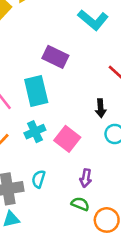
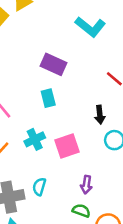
cyan rectangle: (36, 91) -> (48, 98), moved, size x0.6
pink square: (67, 139) -> (67, 146), turned 35

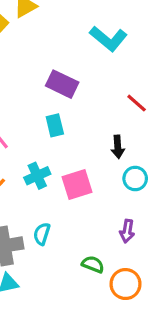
purple arrow: (86, 185) -> (127, 231), moved

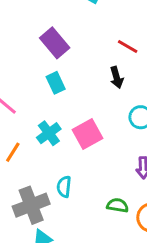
purple rectangle: (62, 84) -> (55, 43), turned 36
black arrow: (118, 147) -> (117, 77), moved

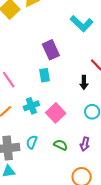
pink square: (87, 134) -> (56, 113), turned -30
green semicircle: (118, 205) -> (61, 145), moved

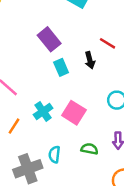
cyan rectangle: (45, 75) -> (61, 67), moved
black arrow: (84, 82) -> (90, 60), moved

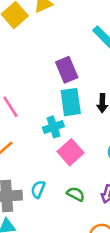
cyan rectangle: (61, 67) -> (71, 102), size x1.5
cyan cross: (43, 111) -> (53, 127), moved

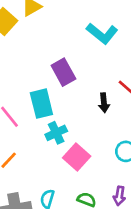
cyan rectangle: (71, 102) -> (41, 104), moved

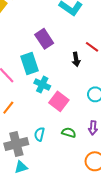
cyan cross: (56, 133) -> (42, 85), turned -35

